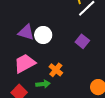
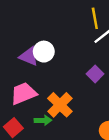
white circle: (43, 35) -> (44, 52), moved
orange cross: (56, 70) -> (60, 105), size x1.5

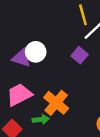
purple square: (95, 74) -> (80, 55), moved

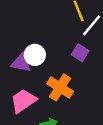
orange cross: (56, 103) -> (60, 87), moved

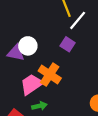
pink trapezoid: (23, 101) -> (31, 84), moved

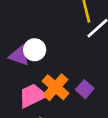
purple square: (68, 44) -> (85, 89), moved

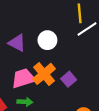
white circle: (35, 50) -> (47, 40), moved

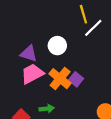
pink trapezoid: (23, 78) -> (32, 74), moved
purple square: (69, 79) -> (76, 79), moved

